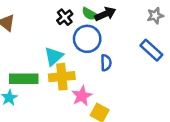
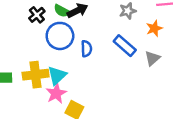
cyan triangle: (54, 56) -> (57, 75), moved
blue semicircle: (106, 63) -> (86, 49), moved

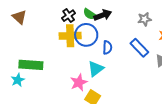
yellow cross: (36, 75) -> (70, 36), moved
cyan triangle: (57, 75) -> (96, 69), moved

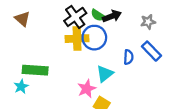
black cross: (69, 16) -> (75, 17), size x1.5
gray star: (145, 19) -> (148, 22), moved
blue semicircle: (107, 47) -> (129, 57), moved

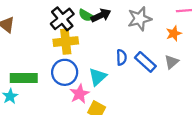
gray star: (148, 22) -> (140, 19), size x1.5
blue circle: (94, 38) -> (65, 72), moved
blue rectangle: (151, 51) -> (145, 62), moved

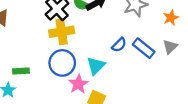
blue semicircle: (121, 57) -> (119, 45), turned 49
green rectangle: (24, 78) -> (21, 71), size x0.6

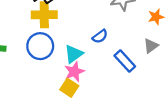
blue rectangle: (144, 48) -> (125, 61), moved
pink star: (78, 84) -> (74, 72), moved

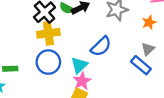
blue semicircle: (100, 36) -> (101, 46), size x1.5
blue rectangle: (125, 61) -> (141, 65), moved

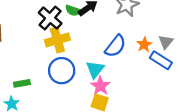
orange star: (149, 22) -> (144, 45), moved

